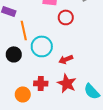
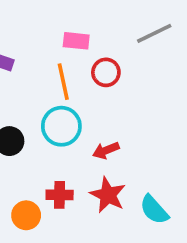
orange line: (24, 30) -> (63, 82), moved

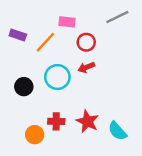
orange line: (63, 82) -> (45, 42), moved, turned 55
red arrow: (106, 150) -> (86, 67), moved

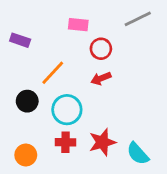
orange line: (45, 42) -> (53, 73), moved
cyan circle: (57, 77) -> (67, 110), moved
red star: (87, 121) -> (102, 142), turned 30
orange circle: (35, 135) -> (26, 155), moved

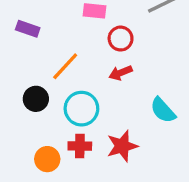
cyan semicircle: (138, 154) -> (163, 110), moved
orange circle: (26, 155) -> (47, 159), moved

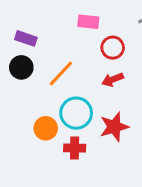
black circle: (36, 99) -> (21, 67), moved
red star: (122, 146) -> (114, 127), moved
orange circle: (47, 159) -> (46, 128), moved

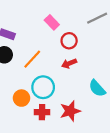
pink rectangle: (88, 22) -> (52, 22), turned 40
red star: (114, 127) -> (70, 111), moved

